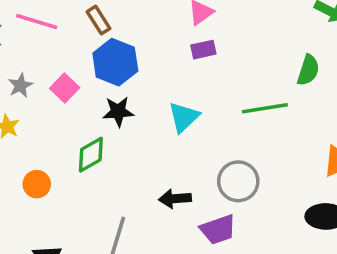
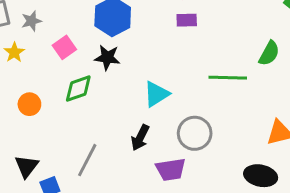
pink square: (65, 88) -> (64, 47), moved
cyan triangle: (184, 117) -> (156, 94), moved
black arrow: (175, 199) -> (140, 138), turned -70

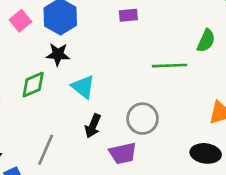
pink square: (64, 47) -> (20, 21), moved
cyan triangle: (156, 94) -> (83, 87), moved, turned -45

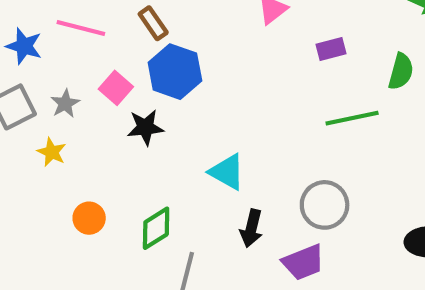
purple rectangle: (128, 15) -> (331, 49), moved
black star: (58, 54) -> (145, 127), moved
green diamond: (33, 85) -> (156, 228), moved

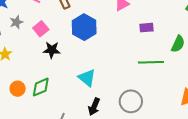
blue hexagon: (175, 72) -> (84, 27), moved
gray star: (65, 104) -> (16, 22), moved
green diamond: (156, 228) -> (41, 87), moved

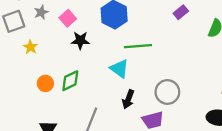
purple rectangle: (146, 28) -> (181, 12), turned -32
green line: (151, 62) -> (138, 46), moved

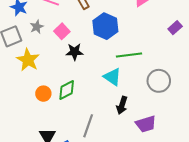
purple rectangle: (181, 12) -> (175, 28), moved
yellow star: (30, 47) -> (28, 60), size x1.6
gray circle: (167, 92) -> (159, 81), moved

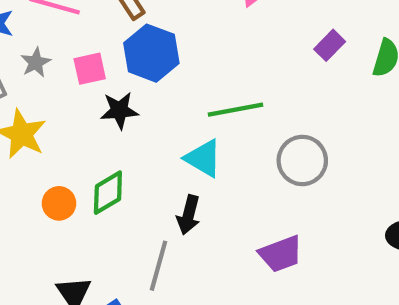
blue hexagon: (105, 26) -> (151, 53), moved
pink square: (62, 31) -> (90, 69), turned 35
black arrow: (122, 105) -> (189, 215), moved

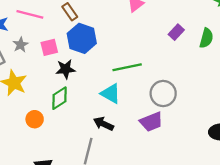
green diamond: (108, 193) -> (59, 98), moved
black arrow: (189, 215) -> (103, 124), turned 102
purple trapezoid: (281, 254) -> (151, 122), moved

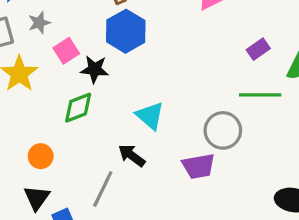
pink square: (49, 47) -> (66, 51), moved, turned -30
green line: (127, 67) -> (260, 95), moved
orange circle: (35, 119) -> (41, 156), moved

